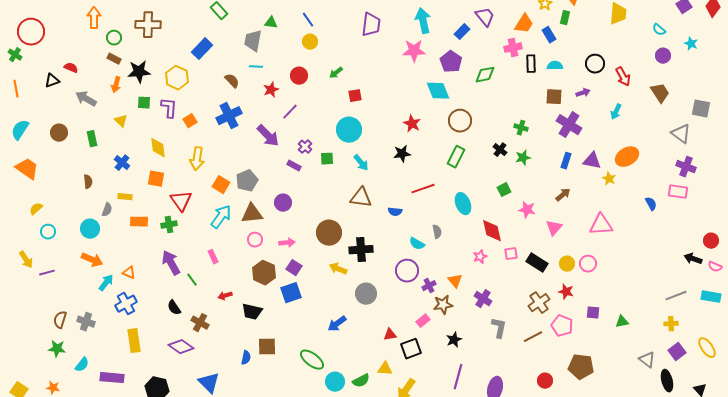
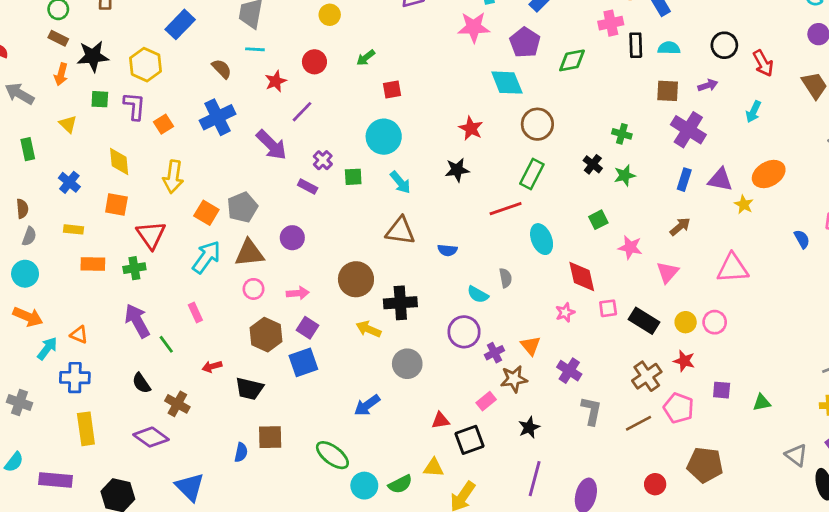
red line: (423, 189) -> (506, 209), moved
gray semicircle: (107, 210) -> (29, 236), moved
blue cross: (126, 304) -> (75, 378), turned 30

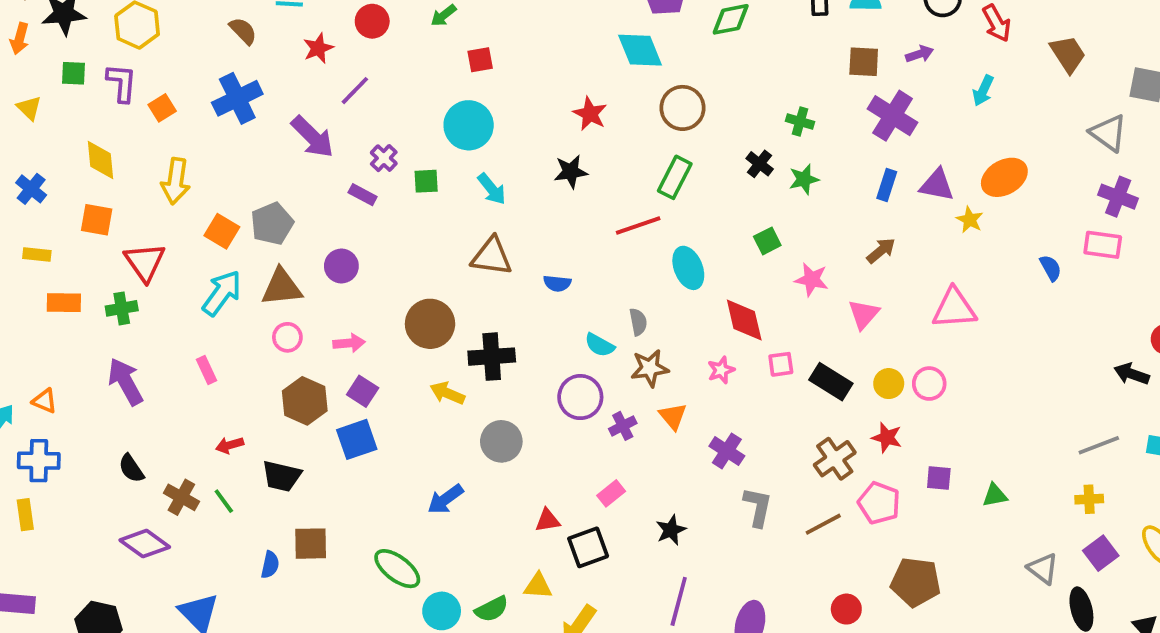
green line: (166, 344) -> (224, 501), moved
brown star: (514, 379) -> (650, 368), moved
yellow rectangle: (86, 429) -> (25, 515), moved, size x0.7

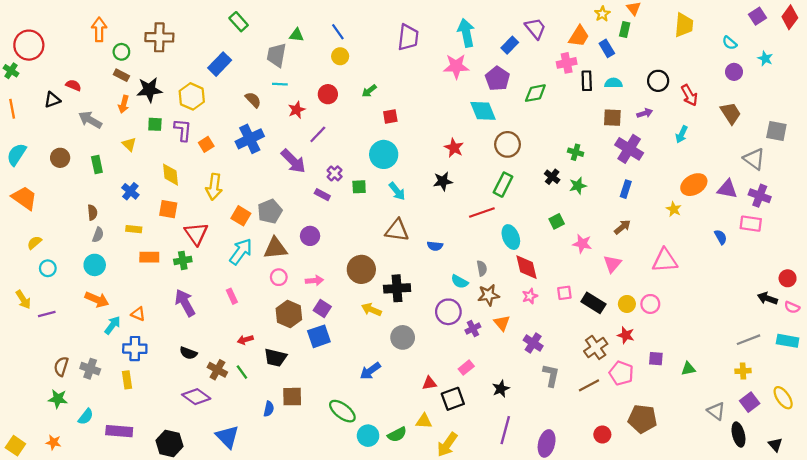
purple triangle: (937, 185) -> (727, 189), moved
red diamond: (744, 320) -> (526, 267), moved
black semicircle: (131, 468) -> (188, 353), turned -36

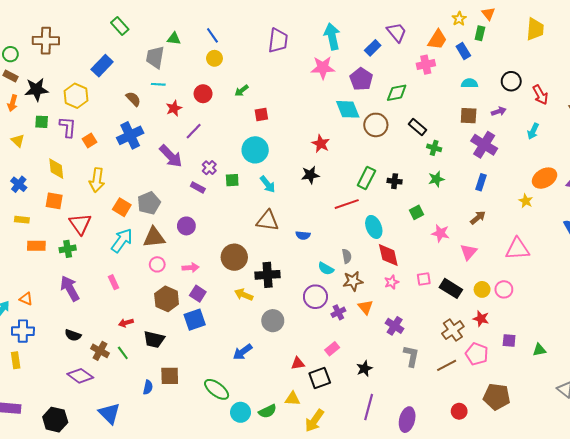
black rectangle: (587, 81) -> (418, 127), moved, turned -48
brown circle: (508, 144) -> (376, 125), moved
black cross: (552, 177) -> (395, 181), moved, turned -32

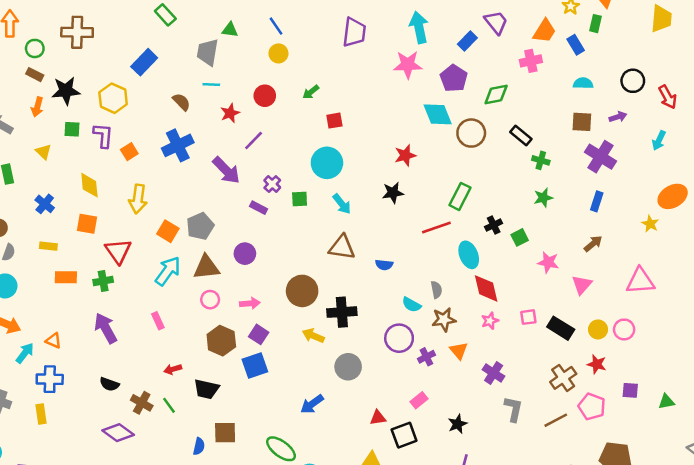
red star: (321, 144) -> (405, 155), turned 30
black cross: (395, 181) -> (494, 225), moved, turned -32

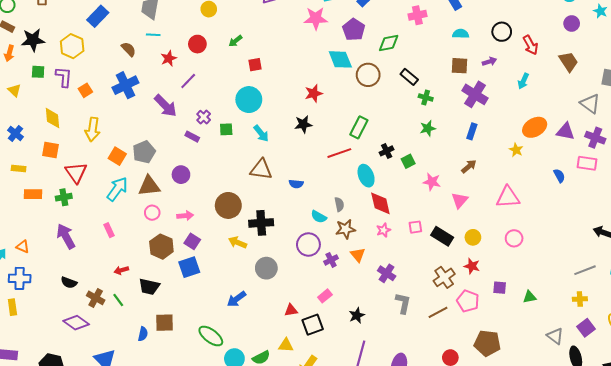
pink circle: (624, 329) -> (514, 238), moved

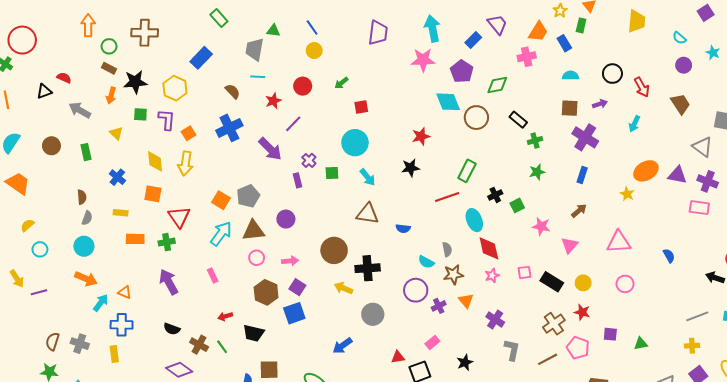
green cross: (426, 98) -> (535, 141), turned -32
yellow arrow: (93, 129) -> (185, 164), moved
purple rectangle: (192, 137) -> (297, 180), turned 48
blue semicircle: (559, 176) -> (669, 256), moved

